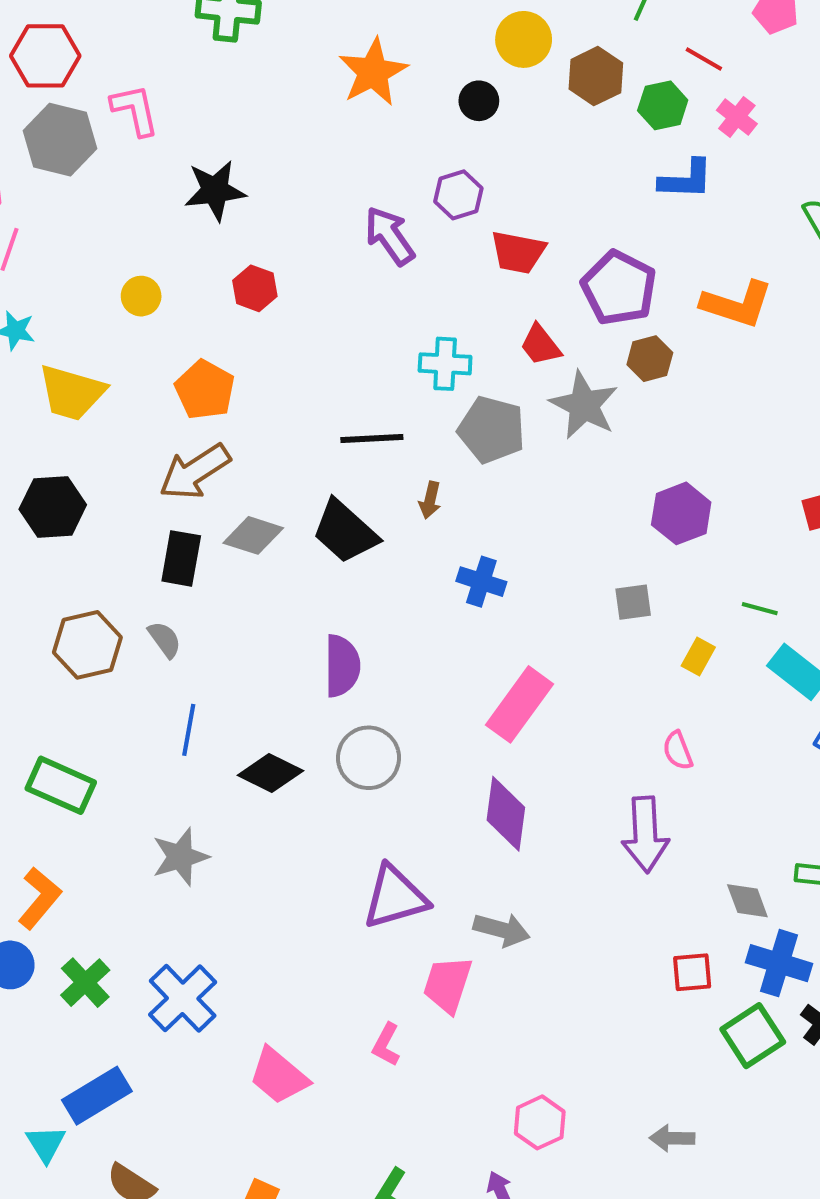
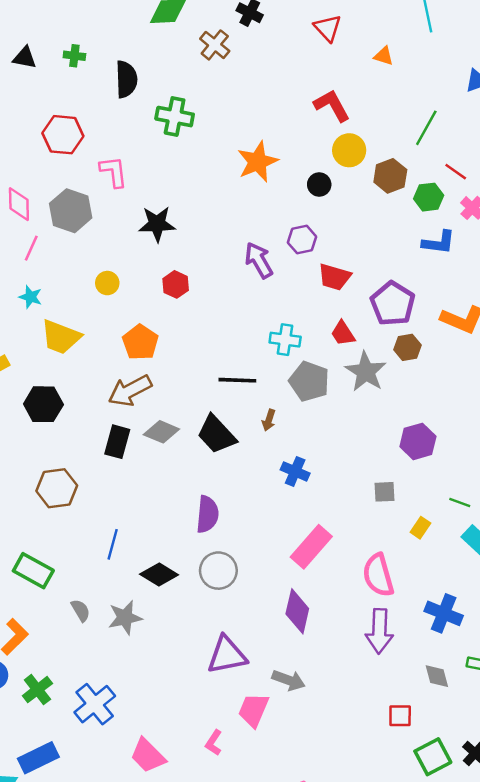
gray hexagon: (60, 140) -> (71, 211), moved
gray semicircle: (165, 640) -> (81, 610), moved
pink semicircle: (678, 751) -> (378, 575), moved, size x1.8
gray star: (180, 857) -> (125, 618), moved
blue cross: (779, 963) -> (444, 613), moved

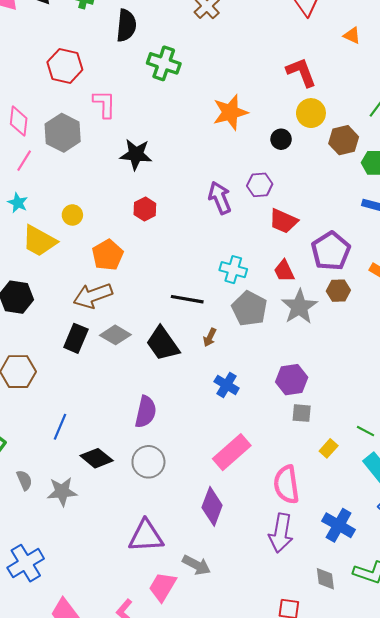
yellow circle: (107, 283) -> (72, 215), moved
purple hexagon: (418, 441) -> (292, 380), moved

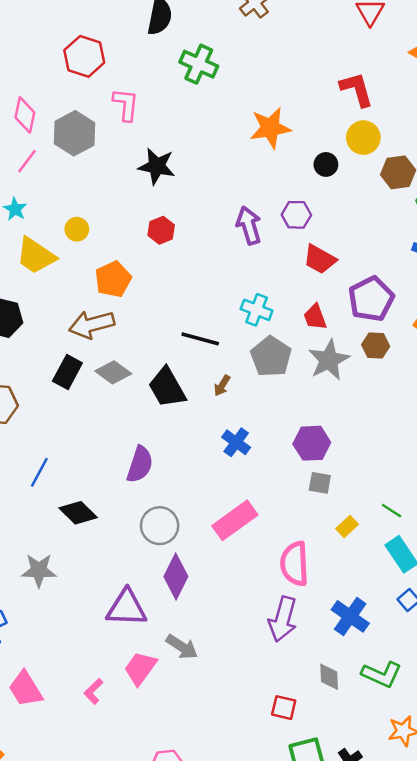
gray circle: (148, 462) -> (160, 526), moved
gray star: (62, 492) -> (39, 570), moved
purple diamond: (212, 506) -> (176, 576), moved

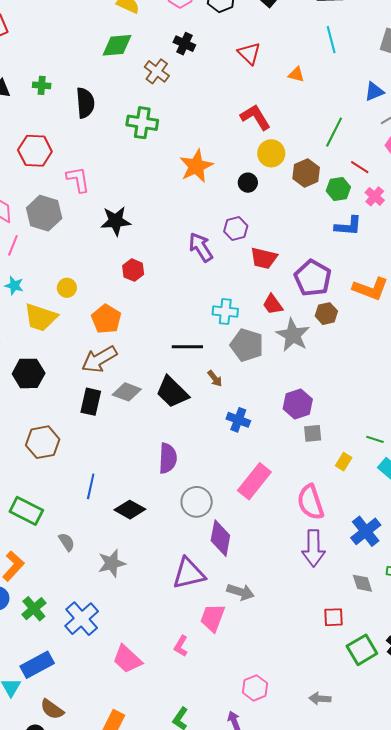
green cross: (199, 64) -> (142, 123), moved
brown arrow: (222, 386) -> (215, 378), turned -54
blue cross: (350, 616) -> (366, 531), turned 32

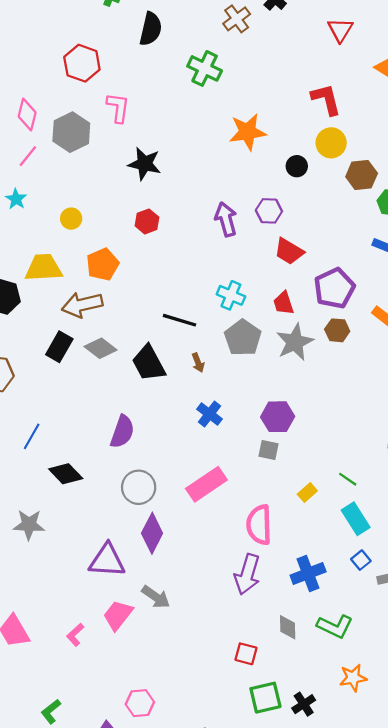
yellow trapezoid: (40, 317) -> (44, 268), moved, turned 141
gray square: (313, 433) -> (268, 450), moved

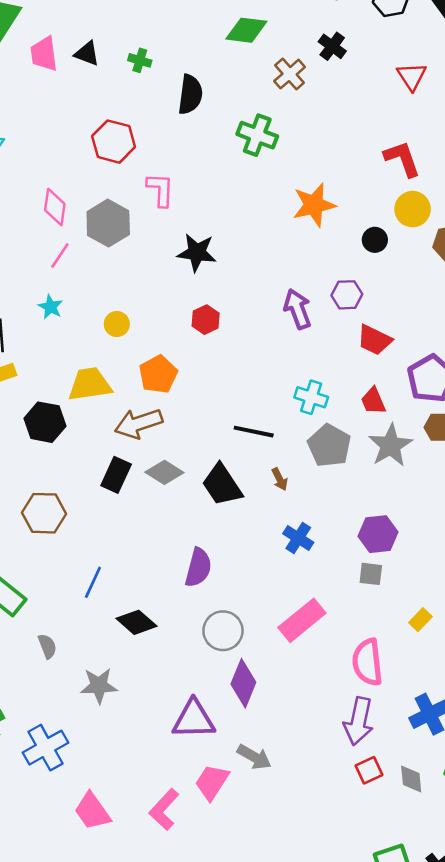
pink L-shape: (75, 635) -> (164, 809), size x1.5
red square: (246, 654) -> (369, 770), moved, turned -35

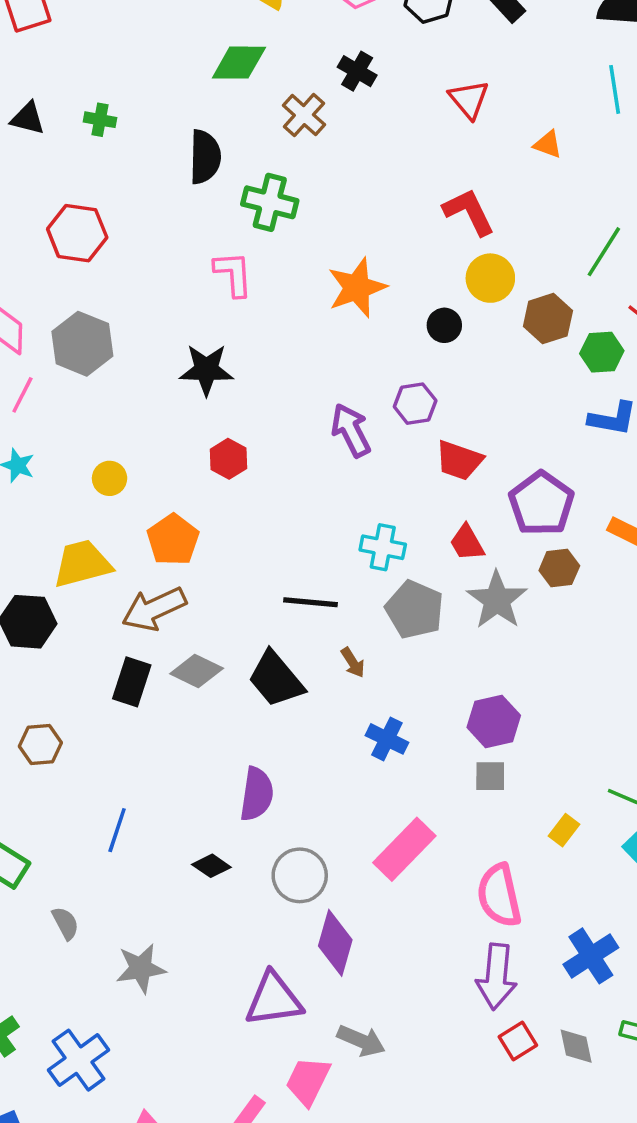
black semicircle: (190, 95) -> (205, 157), moved
pink L-shape: (160, 190) -> (233, 274), moved
brown hexagon: (44, 513) -> (40, 745), size x0.7
black diamond: (137, 622) -> (211, 866), moved, size x0.7

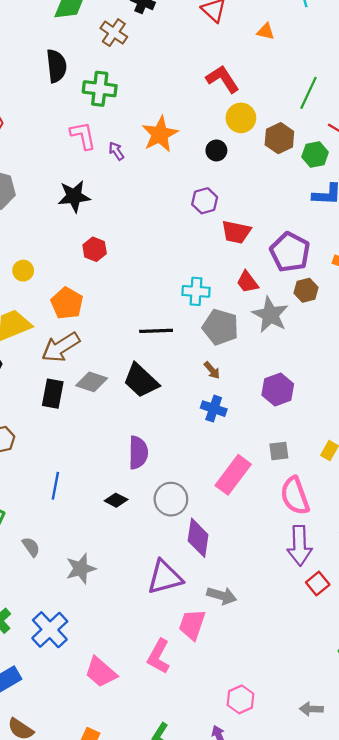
purple arrow: (351, 430) -> (116, 151), moved, size x0.6
brown arrow: (353, 663) -> (212, 370), moved
gray square: (490, 776) -> (279, 451), moved

